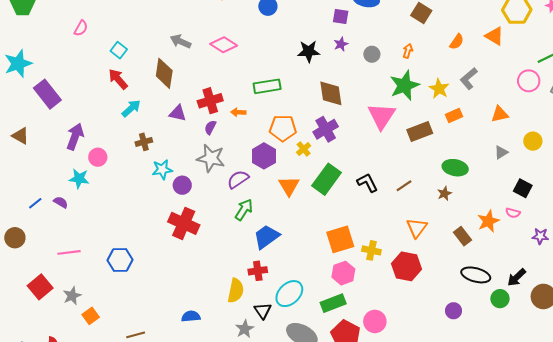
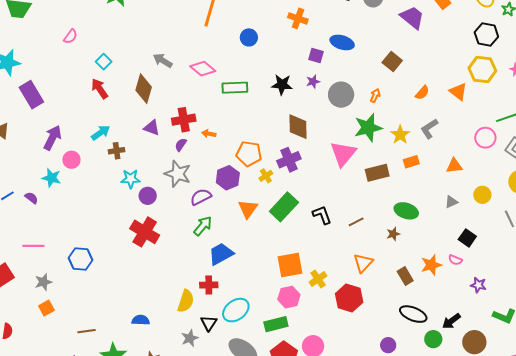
gray circle: (372, 54) -> (341, 95), size x1.6
green rectangle: (267, 86) -> (235, 88), moved
cyan arrow: (131, 108) -> (101, 133), moved
yellow cross: (371, 250) -> (318, 279), turned 36
gray star: (72, 296) -> (43, 282), moved

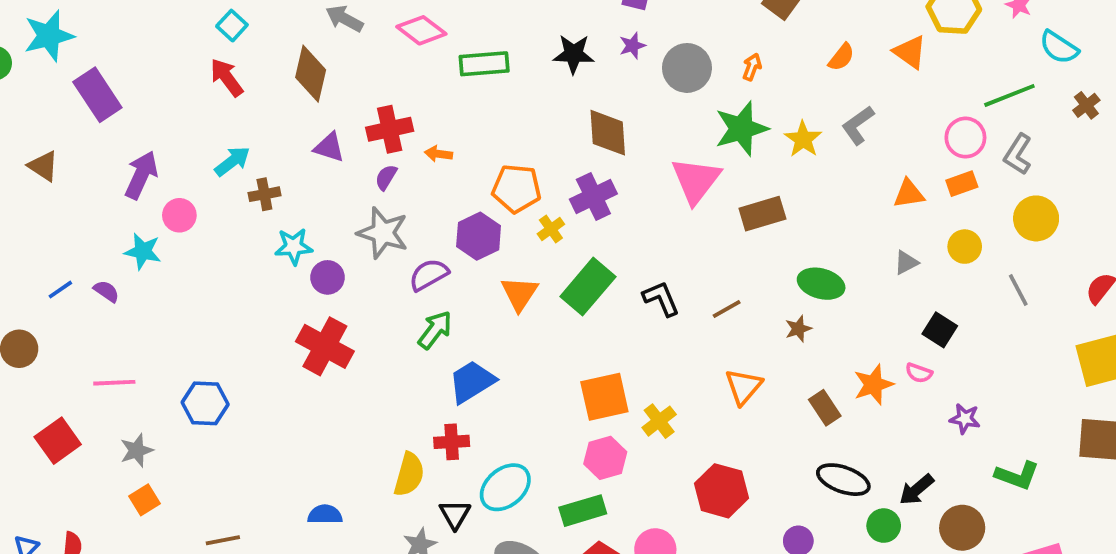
orange rectangle: (411, 162) -> (962, 184), moved
red hexagon: (349, 298) -> (721, 491), moved

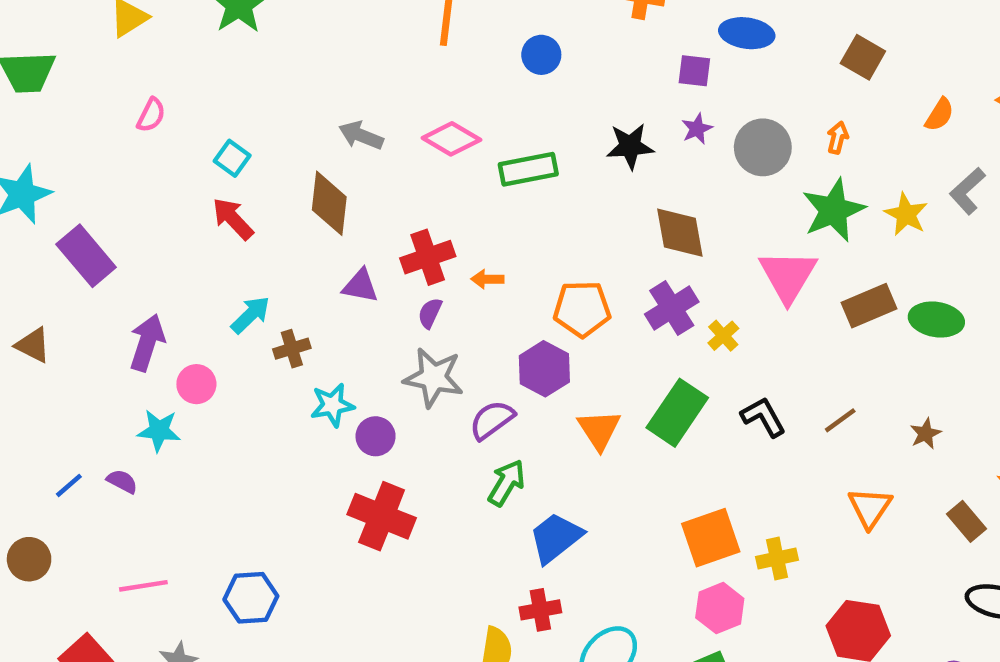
yellow cross: (551, 229) -> (723, 336), moved
green ellipse: (821, 284) -> (936, 320), moved
yellow cross: (659, 421) -> (777, 558), turned 32

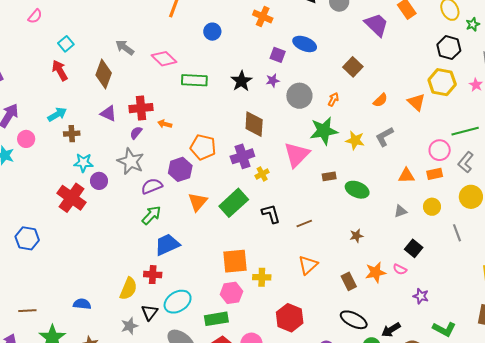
black star: (630, 146) -> (241, 81), turned 30
yellow star: (906, 214) -> (355, 140), turned -30
brown rectangle: (869, 306) -> (329, 176), size x0.6
brown star: (925, 434) -> (356, 236), moved
red cross: (382, 516) -> (72, 198), moved

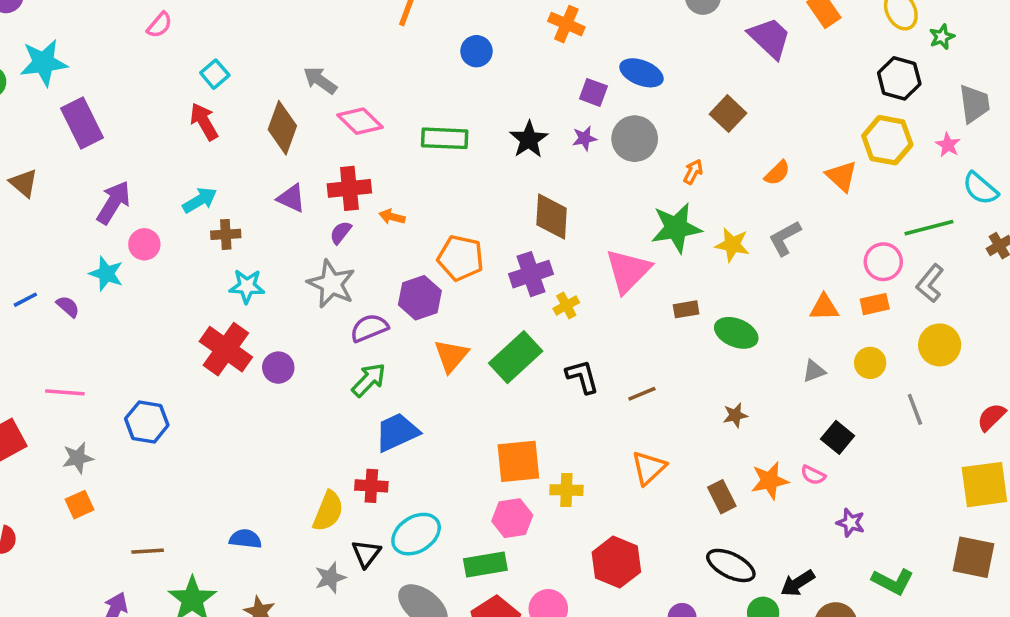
pink diamond: (164, 59) -> (360, 121), moved
gray circle: (299, 96) -> (635, 139), moved
purple circle: (99, 181) -> (278, 368), moved

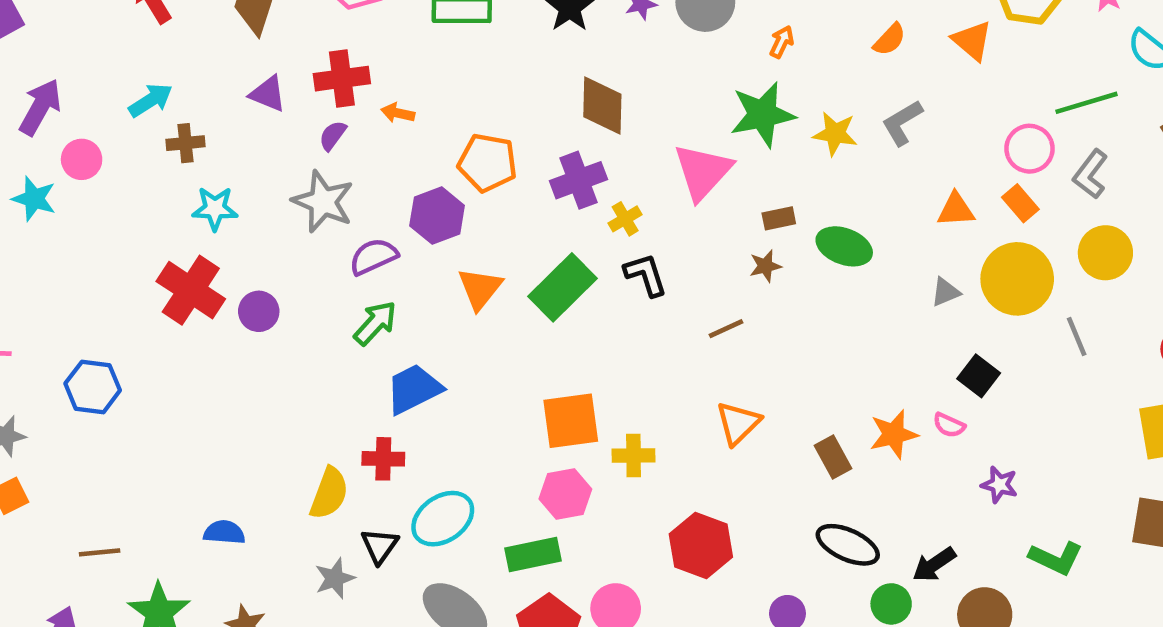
orange rectangle: (875, 304) -> (1020, 203), turned 64
yellow circle: (870, 363) -> (1017, 279), size x1.8
black L-shape: (582, 377) -> (646, 275), moved
brown star: (735, 415) -> (765, 266), moved

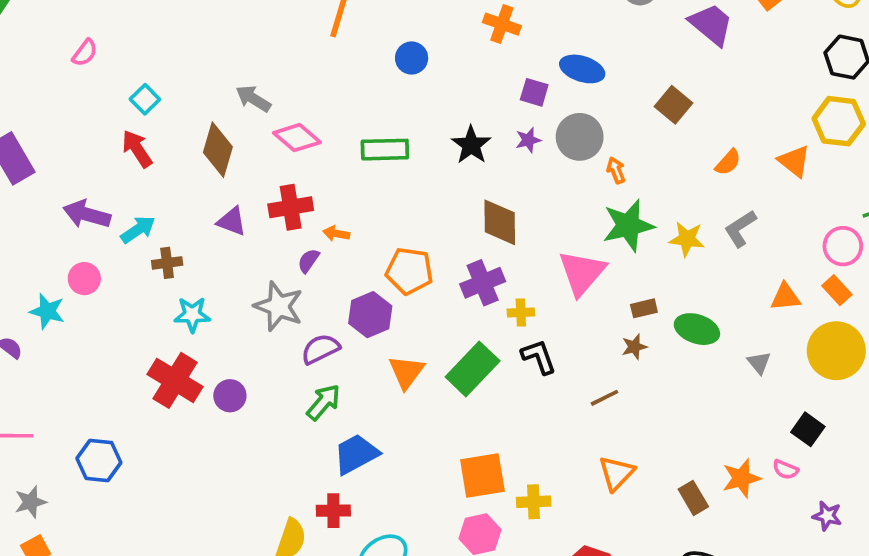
orange arrow: (782, 42) -> (616, 170), moved, turned -45
purple arrow: (40, 107) -> (87, 214), moved, turned -102
purple semicircle: (333, 135) -> (308, 261), moved
yellow cross: (625, 219) -> (521, 313), turned 30
gray triangle: (945, 292) -> (759, 363), moved, turned -45

